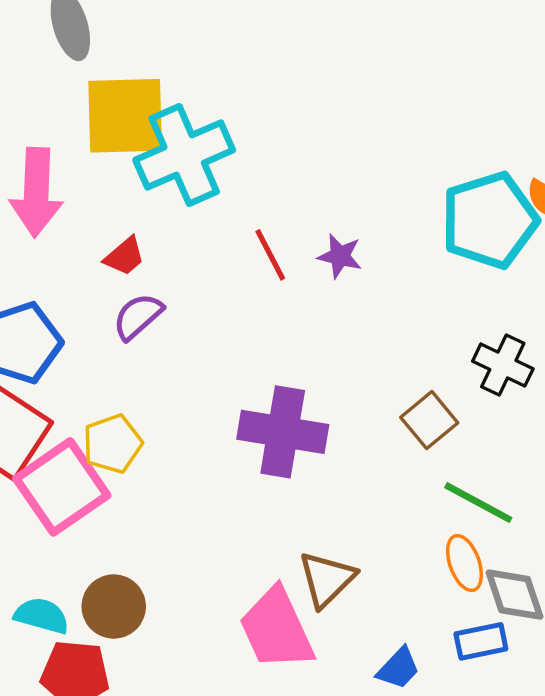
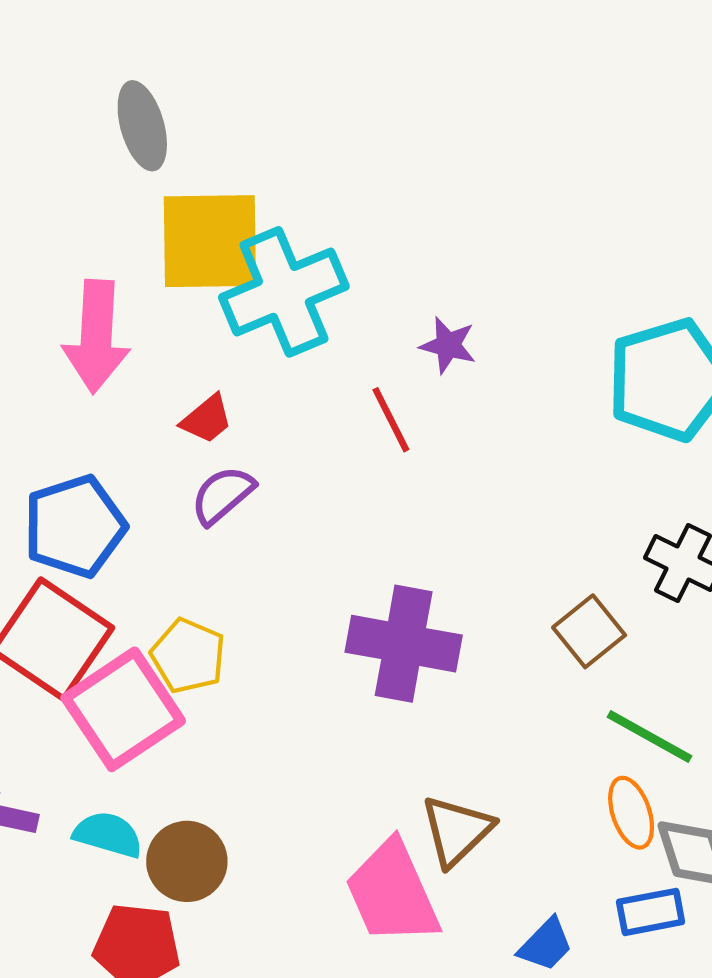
purple star: (340, 256) -> (448, 345), moved
yellow pentagon: (113, 444) -> (188, 656), turned -30
cyan semicircle: (42, 616) -> (108, 835), moved

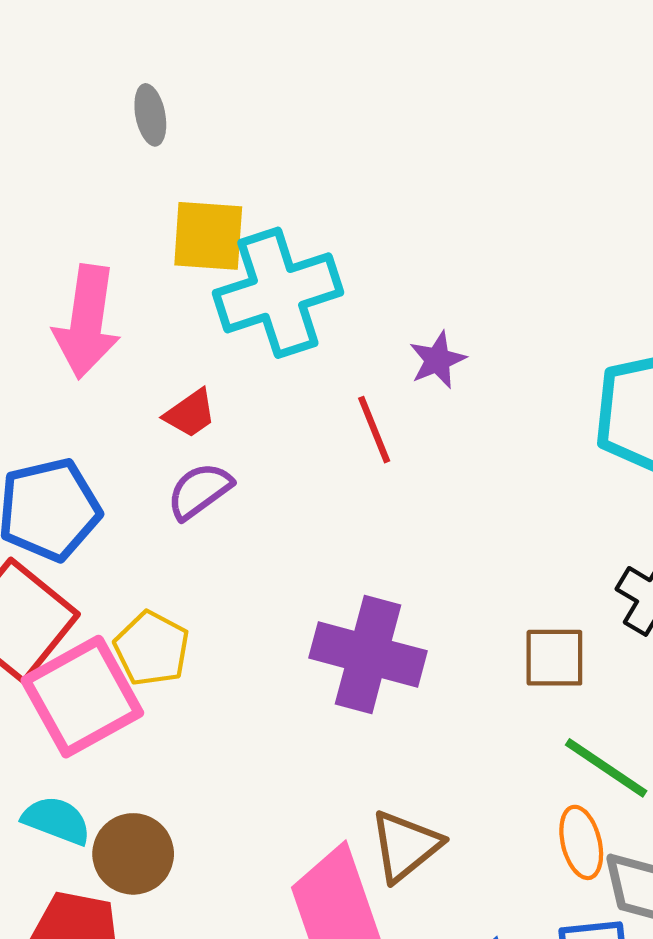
gray ellipse: (142, 126) -> (150, 115), size x0.7
yellow square: (210, 241) -> (208, 236), size x0.7
purple star: (448, 345) -> (437, 360), turned 30
brown square: (589, 631) -> (554, 658), turned 34

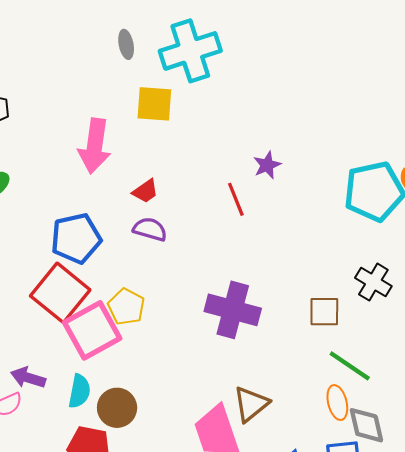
cyan cross: (278, 293) -> (190, 51), moved
purple semicircle: (199, 491) -> (150, 229), turned 52
cyan semicircle: (57, 820) -> (79, 391), turned 80

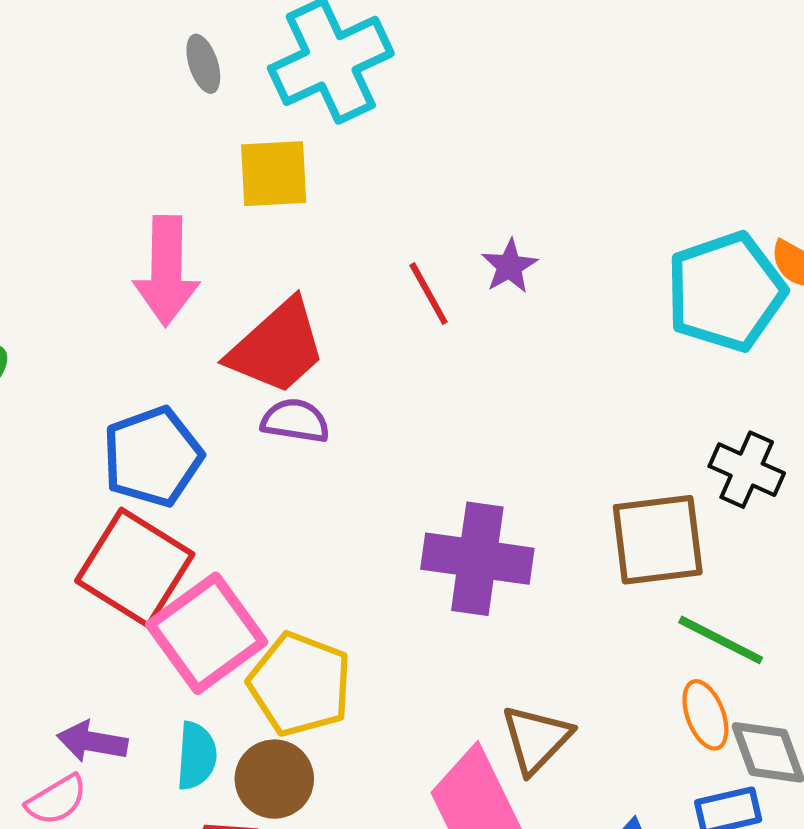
red trapezoid: (145, 191) -> (277, 347), size x2.0
red line: (236, 199) -> (429, 294), moved
yellow pentagon: (126, 307) -> (300, 684), moved, size x1.4
brown square: (324, 312) -> (658, 540), size x1.5

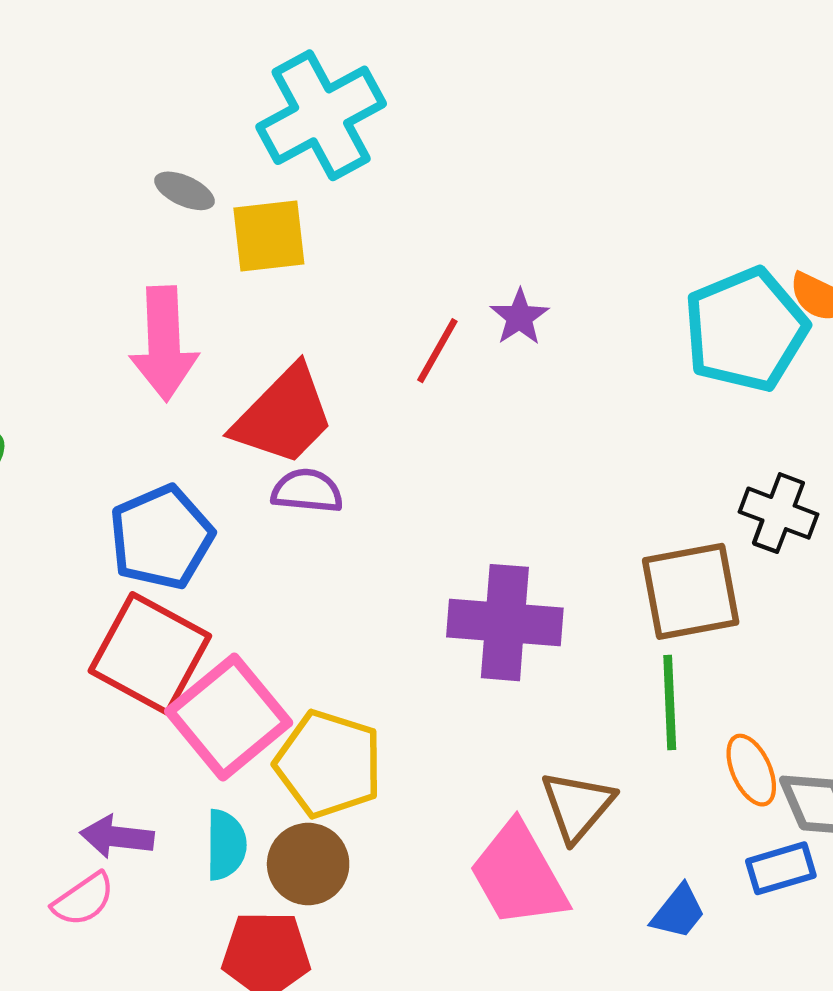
gray ellipse: (203, 64) -> (184, 191), moved, turned -44
red line: (429, 294) -> (437, 351), turned 62
green line: (721, 640) -> (670, 703), moved, turned 64

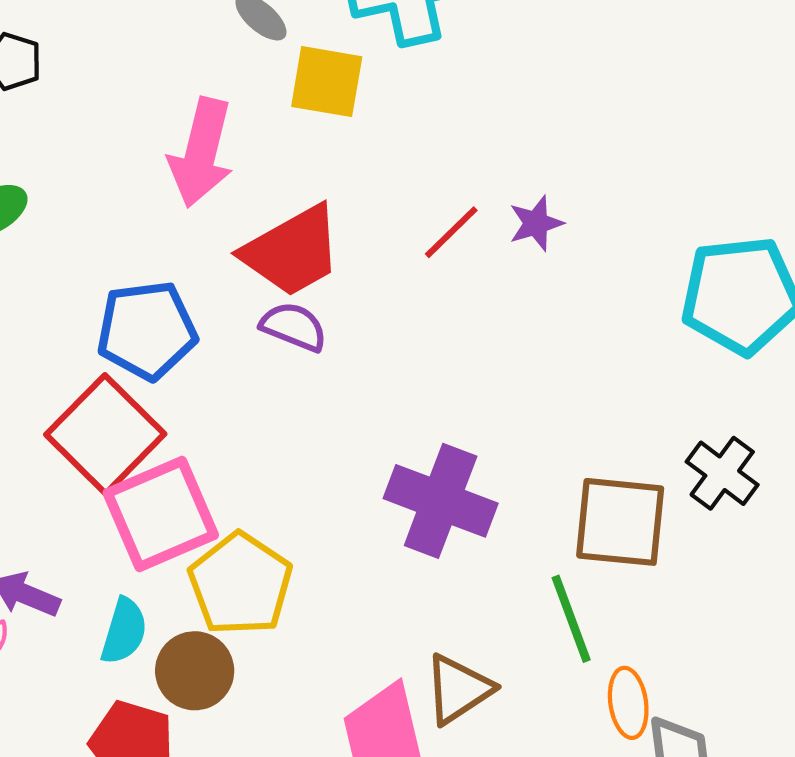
green line: (670, 703) -> (571, 619), turned -34

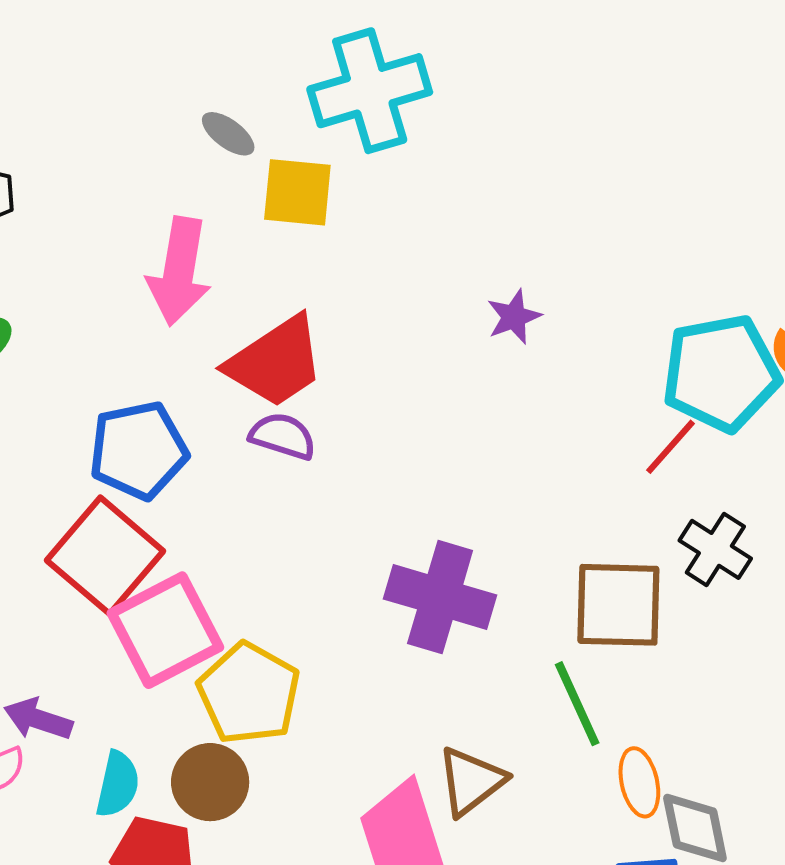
red line: (451, 232) -> (670, 447), moved
cyan semicircle: (124, 631) -> (118, 784), moved

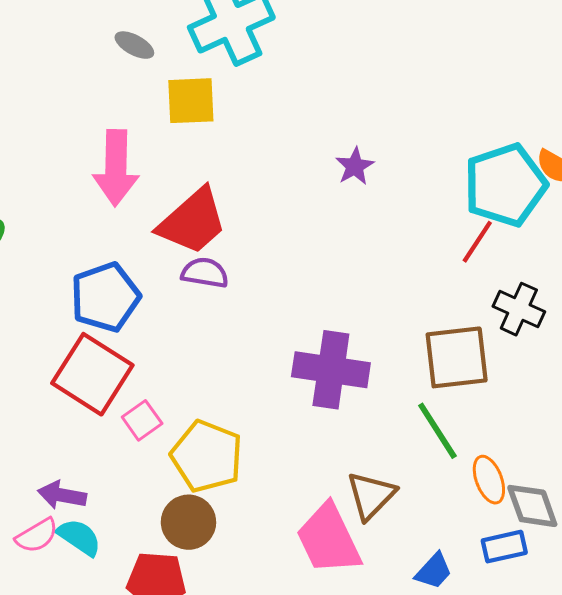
gray ellipse: (228, 134) -> (134, 45), moved
pink square: (165, 630) -> (142, 420), size x0.5
cyan semicircle: (118, 784) -> (79, 537), moved, turned -60

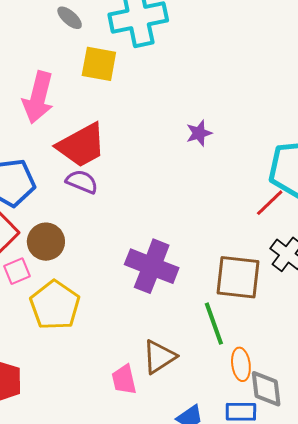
brown circle: (188, 522) -> (46, 242), moved
pink trapezoid: (329, 539) -> (124, 380), size x0.6

